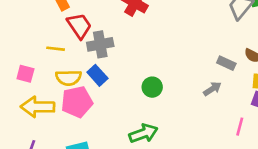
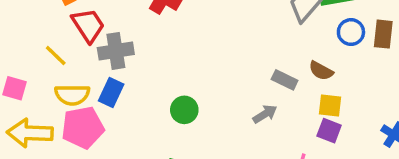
yellow line: (56, 49) -> (56, 55), turned 36
blue rectangle: (97, 75) -> (111, 92), turned 66

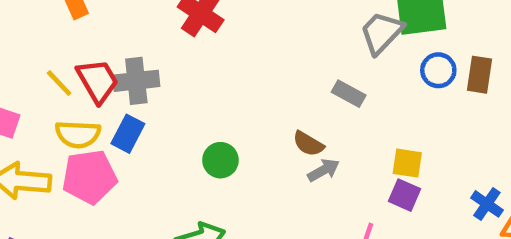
red trapezoid: (88, 25) -> (98, 81), moved
brown semicircle: (321, 71) -> (308, 144), moved
gray rectangle: (285, 80) -> (349, 94), moved

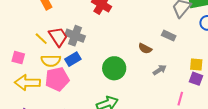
gray cross: (136, 81) -> (75, 36), turned 30
blue rectangle: (128, 134) -> (73, 59), turned 35
brown semicircle: (308, 144) -> (145, 48), moved
green circle: (220, 160) -> (114, 68), size x1.5

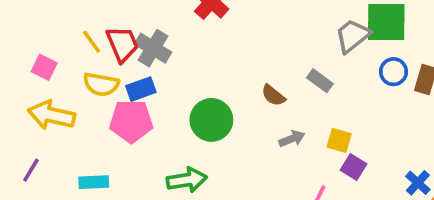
yellow square: (196, 65) -> (339, 140), moved
pink pentagon: (57, 79) -> (131, 121), moved

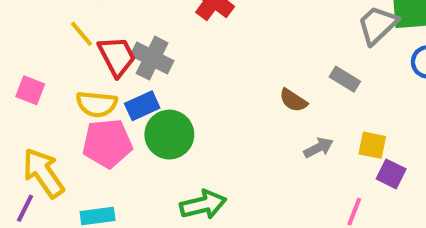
yellow line: (92, 42) -> (82, 34), moved
yellow arrow: (51, 115) -> (43, 173), moved, turned 48
green circle: (211, 120) -> (169, 135), moved
pink pentagon: (131, 121) -> (107, 143), moved

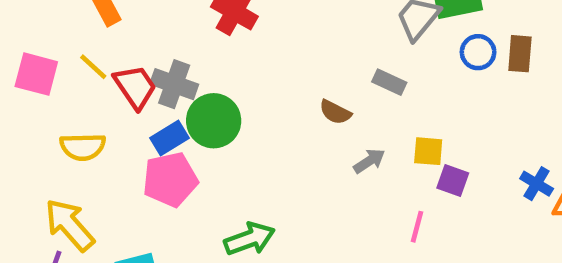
pink square: (30, 90) -> (36, 74), moved, size x1.4
yellow semicircle: (97, 104) -> (83, 147), moved
green circle: (169, 135) -> (214, 121), moved
pink pentagon: (107, 143) -> (170, 180), moved

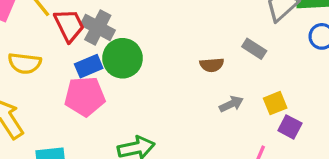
brown semicircle: (335, 112) -> (212, 65), turned -40
yellow square: (428, 151) -> (275, 103), turned -35

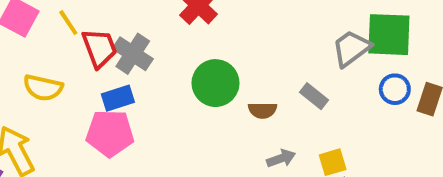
green circle: (123, 58) -> (216, 83), moved

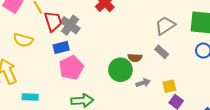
gray trapezoid: (351, 48) -> (165, 26), moved
green circle: (216, 83) -> (120, 70), moved
pink pentagon: (110, 133) -> (71, 68), moved, turned -30

